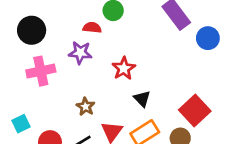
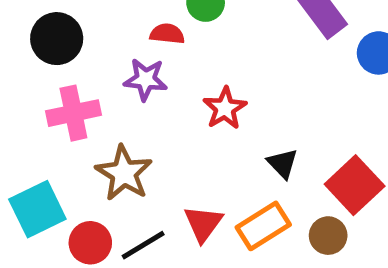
black triangle: (142, 99) -> (282, 164), moved
brown star: (86, 107) -> (124, 173), moved, size x1.6
cyan square: (21, 124) -> (37, 209), size x1.6

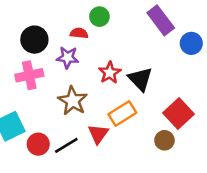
black circle: (57, 39) -> (34, 40), moved
black triangle: (282, 164) -> (140, 79), moved, size x1.5
brown star: (124, 173) -> (73, 101), moved
orange rectangle: (263, 226) -> (122, 114), moved

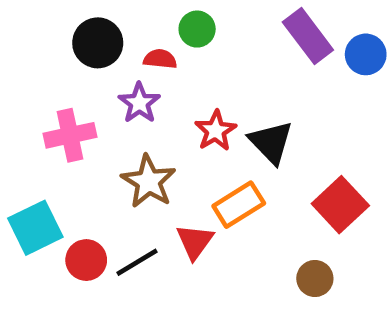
black circle: (34, 40) -> (98, 43), moved
blue circle: (191, 43) -> (366, 54), moved
purple star: (68, 57) -> (139, 103), turned 30
brown circle: (164, 140) -> (315, 278), moved

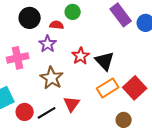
orange rectangle: (239, 205) -> (108, 88), moved

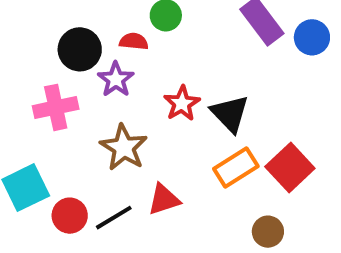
black circle: (30, 18) -> (80, 49), moved
red triangle: (72, 104) -> (164, 200), turned 36

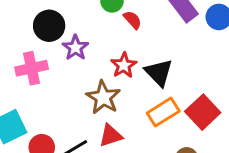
red semicircle: (134, 41) -> (132, 20), moved, turned 42
brown star: (124, 147) -> (103, 97), moved

